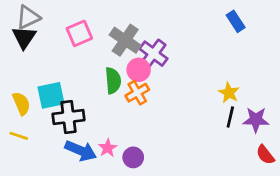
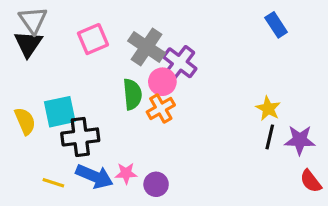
gray triangle: (28, 17) -> (33, 20), turned -40
yellow line: (19, 136) -> (53, 183), moved
pink star: (108, 148) -> (126, 173), turned 30

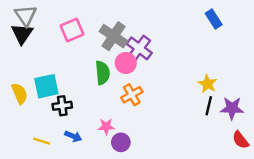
orange cross: (161, 109) -> (132, 95), moved
black cross: (80, 137) -> (62, 106), size x0.7
pink star: (126, 173) -> (106, 127), moved
blue arrow: (94, 176) -> (73, 136), size x0.6

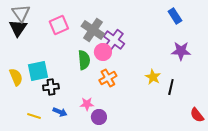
yellow star: (208, 84) -> (153, 77), moved
purple star: (232, 108) -> (181, 51), moved

